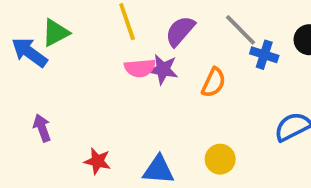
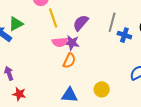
gray line: (240, 30) -> (112, 22), turned 60
orange semicircle: (214, 82) -> (69, 61), moved
red star: (97, 161) -> (19, 94), moved

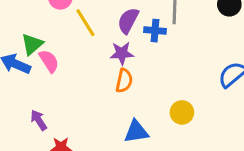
blue cross: (124, 35) -> (155, 31), moved
pink semicircle: (60, 42) -> (49, 61), moved, turned -105

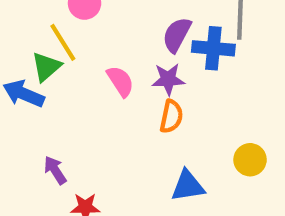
yellow line: (85, 23) -> (63, 42), moved
blue cross: (155, 31) -> (213, 48), size x1.4
pink semicircle: (49, 61) -> (120, 81), moved

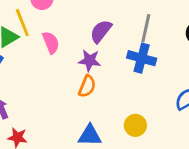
blue cross: (213, 48) -> (142, 58), moved
pink semicircle: (120, 81) -> (51, 43), moved

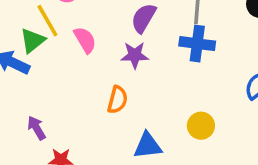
orange semicircle: (87, 86) -> (117, 100), moved

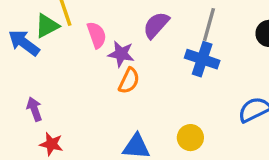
purple star: (135, 55) -> (121, 54), moved
orange semicircle: (117, 100) -> (129, 81), moved

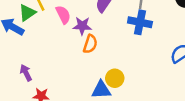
yellow circle: (190, 138) -> (115, 78), moved

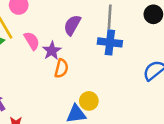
purple star: (82, 26) -> (52, 51), turned -30

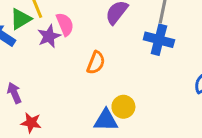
purple star: (52, 51) -> (49, 36), moved

